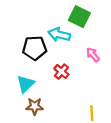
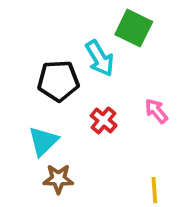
cyan arrow: (59, 35) -> (100, 58), turned -135
pink arrow: (93, 55) -> (156, 111), moved

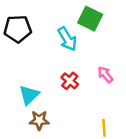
black pentagon: (58, 81) -> (18, 29), moved

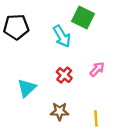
pink arrow: (105, 75) -> (97, 69), turned 84
brown star: (39, 120) -> (60, 111), moved

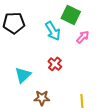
pink arrow: (97, 69) -> (83, 37), moved
brown star: (60, 111) -> (42, 98), moved

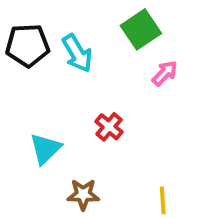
green square: (71, 15) -> (141, 29), turned 30
cyan arrow: (53, 31) -> (77, 53), moved

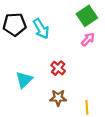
green square: (141, 29) -> (87, 16), moved
brown star: (83, 194) -> (58, 98), moved

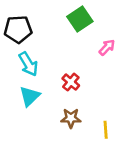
green square: (87, 16) -> (80, 19), moved
cyan arrow: (41, 29) -> (28, 64), moved

